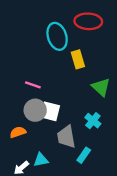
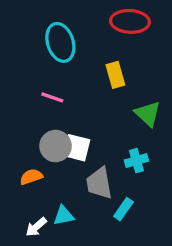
cyan ellipse: (57, 36) -> (60, 42), moved
pink line: (33, 85) -> (52, 97), moved
cyan cross: (93, 121) -> (136, 161), turned 35

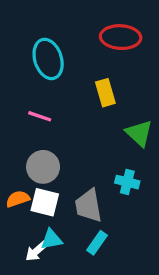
white square: (77, 148) -> (45, 202), moved
cyan cross: (136, 161) -> (127, 182), turned 30
cyan rectangle: (123, 209) -> (97, 243), moved
white arrow: (36, 227) -> (36, 251), moved

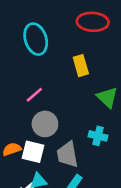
pink line: (40, 116) -> (34, 95), moved, turned -60
gray circle: (43, 167) -> (45, 124), moved

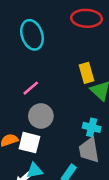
yellow rectangle: (81, 66) -> (87, 73), moved
gray trapezoid: (68, 154) -> (89, 150), moved

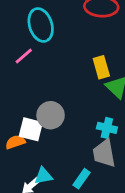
pink line: (31, 88) -> (24, 56), moved
white square: (29, 143) -> (31, 129), moved

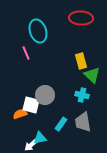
pink line: (24, 56) -> (26, 53), turned -72
cyan cross: (107, 128) -> (82, 95), moved
cyan rectangle: (82, 179) -> (61, 124), moved

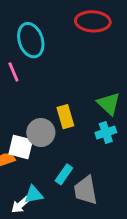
yellow rectangle: (81, 61) -> (65, 117), moved
cyan cross: (82, 95) -> (106, 133), moved, turned -32
gray trapezoid: (83, 122) -> (86, 190), moved

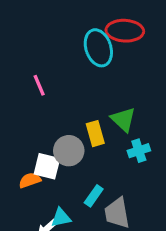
cyan ellipse: (31, 40) -> (98, 48), moved
green triangle: (109, 104) -> (123, 120), moved

